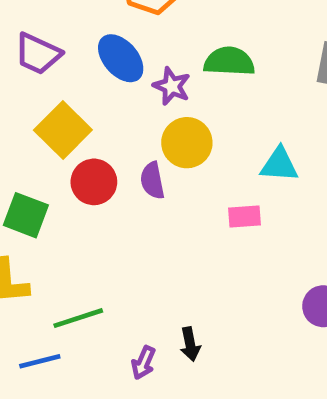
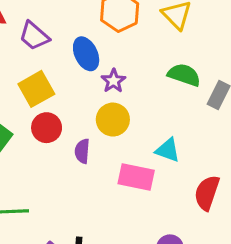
green semicircle: (229, 61) -> (184, 75), moved
purple semicircle: (152, 181) -> (82, 151), moved
pink rectangle: (245, 217) -> (136, 177), size x1.6

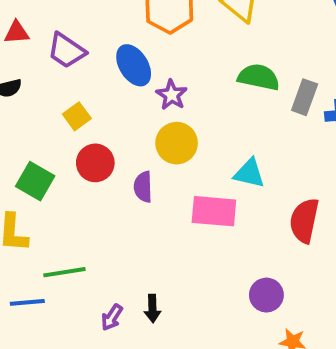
yellow square: (36, 89) -> (77, 116), size x0.6

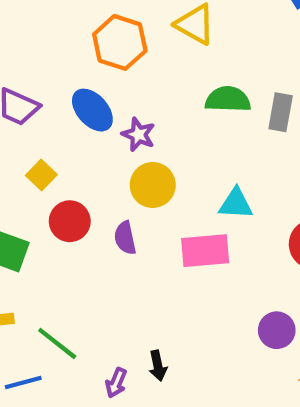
green line: (64, 272) -> (57, 343), turned 57

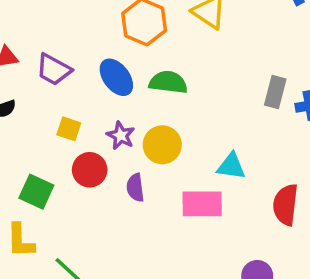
green semicircle: (228, 99) -> (168, 82), moved
purple star: (138, 134) -> (121, 136), moved
yellow square: (41, 175) -> (69, 129), turned -30

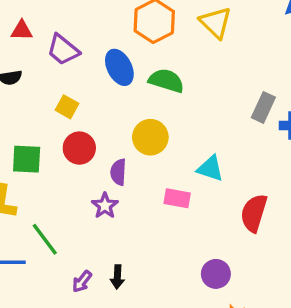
purple star: (121, 136) -> (105, 206), moved
green square: (36, 192) -> (27, 159), turned -32
pink rectangle: (202, 204) -> (177, 198), size x0.7

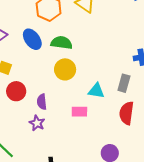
gray rectangle: (263, 107) -> (124, 83), moved
yellow circle: (150, 137) -> (65, 69), moved

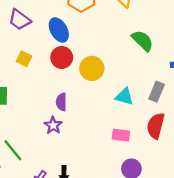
green semicircle: (62, 43) -> (142, 41), moved, turned 30
red circle: (16, 91) -> (62, 57), moved
pink rectangle: (79, 112) -> (121, 135), moved

